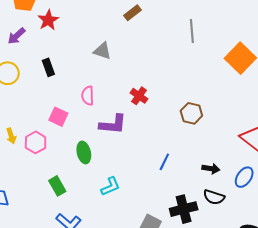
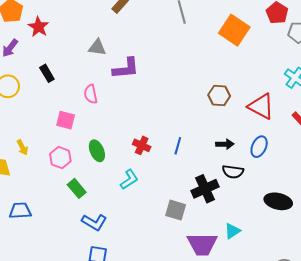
red cross: (139, 96) -> (142, 145), moved
brown hexagon: (191, 113) -> (219, 95), moved
purple L-shape: (113, 124) -> (126, 68), moved
pink hexagon: (36, 142) -> (60, 158), moved

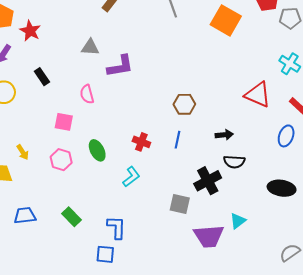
brown hexagon: (219, 95) -> (184, 104), moved
blue ellipse: (259, 147) -> (286, 136), moved
green rectangle: (77, 188) -> (71, 217), moved
blue L-shape: (94, 222) -> (116, 227), moved, turned -115

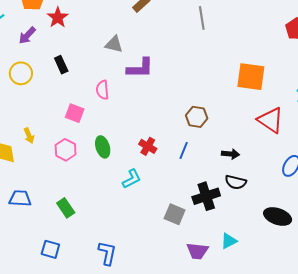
orange square: (226, 20) -> (251, 77), moved, turned -32
blue L-shape: (116, 227) -> (107, 253), moved
purple trapezoid: (209, 236) -> (197, 251), size x0.7
blue square: (105, 254) -> (50, 249), moved

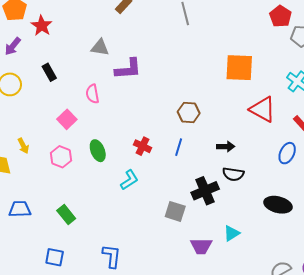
pink square: (75, 113) -> (67, 119), turned 30

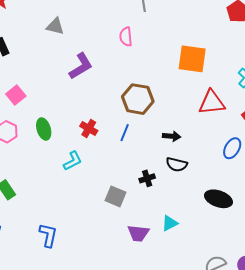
purple L-shape: (128, 69) -> (81, 66), moved, turned -32
pink semicircle: (93, 94) -> (126, 37), moved
red triangle: (263, 109) -> (212, 103), turned -40
brown hexagon: (189, 113) -> (138, 99), size x1.4
black cross: (205, 191) -> (147, 178), size x0.6

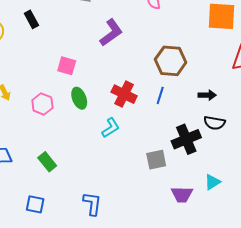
pink square: (16, 95) -> (67, 66), moved, turned -30
red cross: (89, 128) -> (124, 94), size x1.4
black cross: (147, 178) -> (186, 139), size x1.8
gray square: (116, 196) -> (156, 160), turned -30

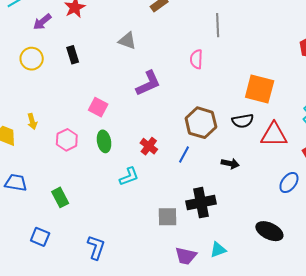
red cross: (124, 94) -> (149, 146), size x0.7
black semicircle: (215, 123) -> (243, 121), moved, turned -30

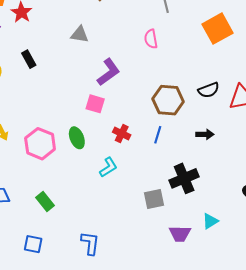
orange square: (260, 89) -> (217, 29), moved, turned -32
pink square: (98, 107) -> (95, 104), moved
pink hexagon: (67, 140) -> (40, 144), size x1.4

